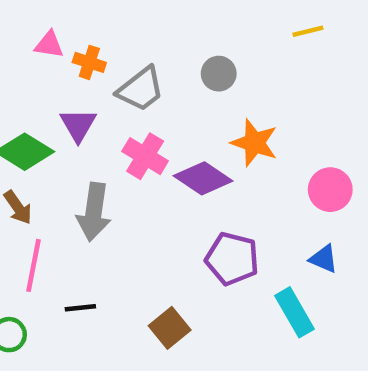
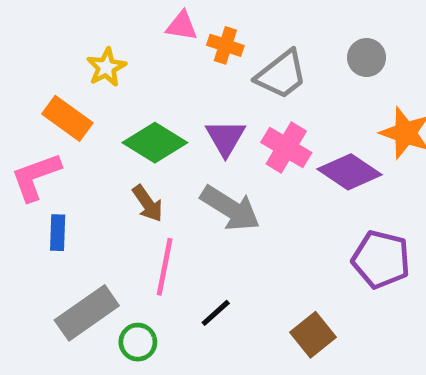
purple triangle: (78, 125) -> (225, 138), moved
gray arrow: (94, 212) -> (230, 208), turned -66
black line: (80, 308) -> (216, 313), turned -36

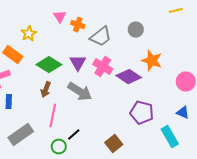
pink triangle: (182, 26) -> (60, 17), turned 48
brown arrow: (148, 203) -> (46, 90), turned 56
green circle: (138, 342) -> (59, 147), moved

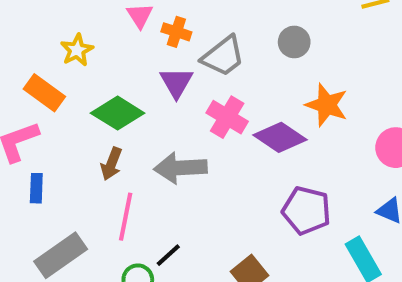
purple triangle: (78, 63) -> (176, 83), moved
gray arrow: (80, 92) -> (180, 168), turned 145

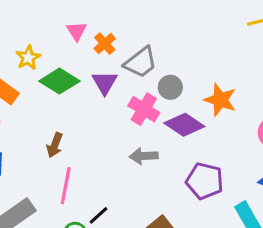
orange cross: (176, 32) -> (105, 44), turned 30
gray circle: (294, 42) -> (170, 87), moved
green diamond: (118, 113) -> (59, 81), moved
gray arrow: (180, 168) -> (144, 156), moved, size x0.7

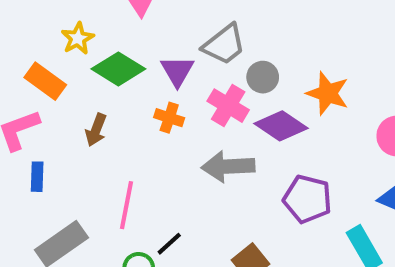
orange cross: (105, 44) -> (169, 118), moved, turned -30
brown arrow: (55, 145) -> (96, 130), moved
gray arrow: (144, 156) -> (228, 166), size x1.4

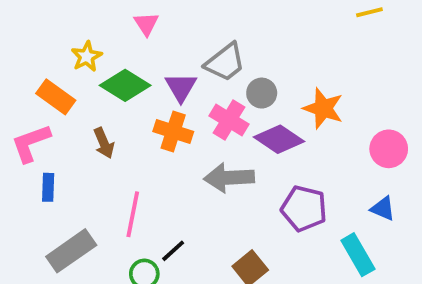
orange cross: (169, 118) -> (173, 132), size x1.4
brown arrow: (96, 130) -> (104, 143), turned -44

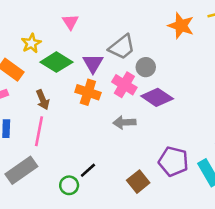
orange star: (323, 108) -> (181, 26), moved
gray arrow: (229, 178) -> (124, 122), size x0.7
purple pentagon: (304, 208) -> (173, 161), moved
pink line: (133, 214) -> (39, 131), moved

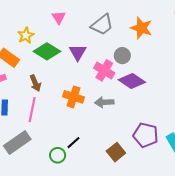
orange star: (181, 26) -> (141, 28), moved
gray trapezoid: (122, 47) -> (102, 25), moved
orange cross: (88, 92) -> (73, 97), moved

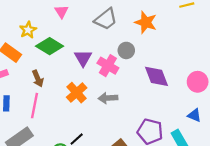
purple triangle: (78, 52) -> (83, 58), moved
purple diamond: (132, 81) -> (157, 76), moved, turned 35
orange cross: (73, 97) -> (77, 93), turned 30

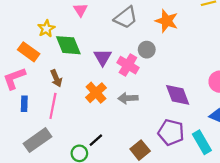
green diamond: (50, 46) -> (68, 45), turned 36
purple diamond: (157, 76) -> (178, 95), moved

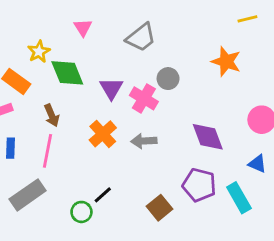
orange star: (167, 21) -> (226, 62), moved

